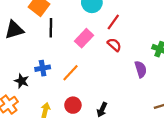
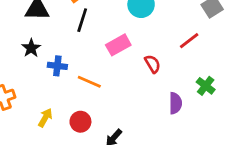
red line: (113, 22) -> (189, 41), moved
orange line: (70, 73) -> (89, 82), turned 54
black star: (22, 81) -> (31, 48), moved

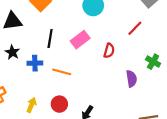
black line: (82, 20) -> (50, 38), moved
red semicircle: (153, 64) -> (109, 51), turned 56

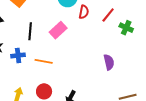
red semicircle: (109, 51) -> (84, 12), moved
green cross: (153, 62) -> (126, 28), moved

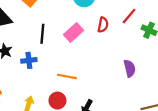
red semicircle: (84, 12) -> (103, 25), moved
orange line: (44, 61) -> (67, 76), moved

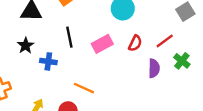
black line: (42, 34) -> (69, 37), turned -30
purple semicircle: (130, 68) -> (154, 68), moved

